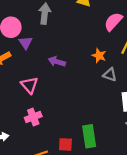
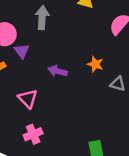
orange star: (99, 56) -> (95, 64), moved

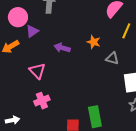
purple triangle: (22, 51) -> (32, 31), turned 32

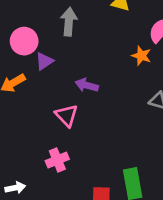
orange star: (94, 42) -> (141, 56), moved
pink triangle: (37, 71) -> (67, 115), moved

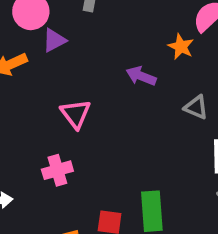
purple arrow: (87, 85) -> (141, 76), moved

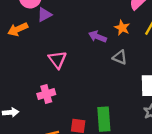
orange star: (181, 47) -> (122, 28), moved
gray triangle: (196, 107) -> (120, 57), moved

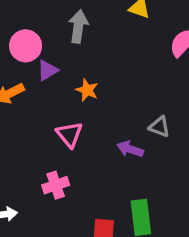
orange star: (122, 28) -> (87, 90), moved
purple arrow: (97, 37) -> (130, 149), moved

